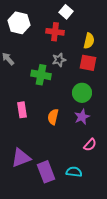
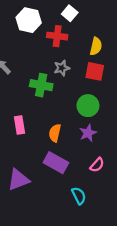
white hexagon: (19, 23) -> (29, 20), moved
purple rectangle: (46, 172) -> (56, 163), moved, turned -40
cyan semicircle: (74, 172) -> (79, 196), turned 56

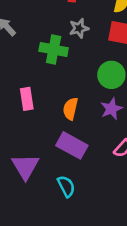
purple triangle: (18, 180) -> (25, 167), turned -40
cyan semicircle: (79, 196) -> (66, 186), moved

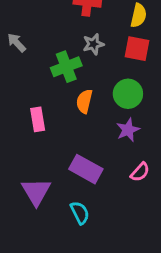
green cross: (54, 49) -> (66, 67), turned -32
orange semicircle: (70, 109) -> (84, 101), moved

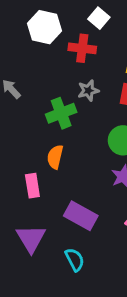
orange semicircle: (84, 101) -> (55, 157), moved
pink rectangle: (38, 119) -> (32, 186), moved

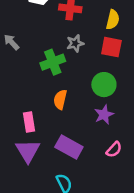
orange semicircle: (55, 157) -> (60, 100), moved
purple triangle: (31, 238) -> (28, 151), moved

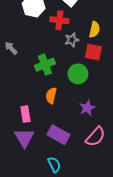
gray star: (75, 43) -> (72, 40), moved
green circle: (104, 85) -> (78, 74), moved
pink semicircle: (114, 150) -> (95, 137), size x1.5

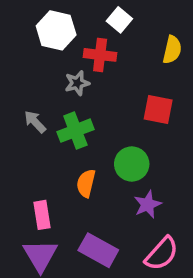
yellow semicircle: (94, 30) -> (172, 50), moved
gray star: (72, 40) -> (77, 83), moved
gray arrow: (11, 48) -> (35, 122), moved
green circle: (78, 74) -> (132, 164), moved

